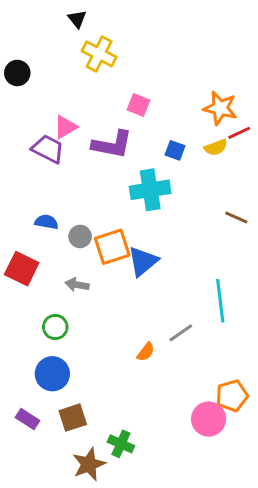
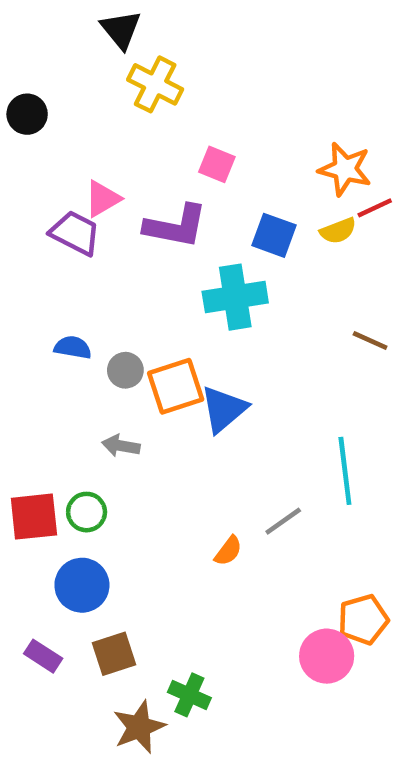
black triangle: (77, 19) -> (121, 30), size x1.4
blue square: (175, 150) -> (274, 235), size x1.4
red square: (22, 269) -> (34, 517), moved, turned -32

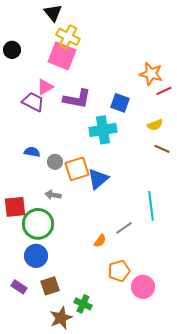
pink square: (217, 164) -> (62, 56), moved, size x1.8
yellow semicircle: (338, 231) -> (155, 125), moved
green circle: (87, 512) -> (38, 224), size x1.8
red square: (34, 517) -> (15, 207), moved
orange pentagon: (363, 619) -> (119, 271), moved

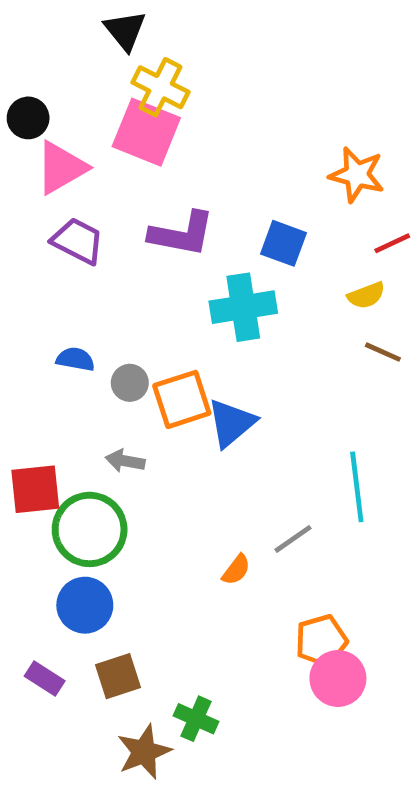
pink triangle: (45, 87) -> (61, 168), moved, size x1.4
red line: (164, 91) -> (392, 243), moved
orange pentagon: (119, 271) -> (321, 641), moved

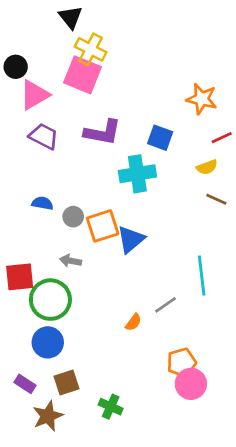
brown star: (144, 752) -> (48, 416), moved

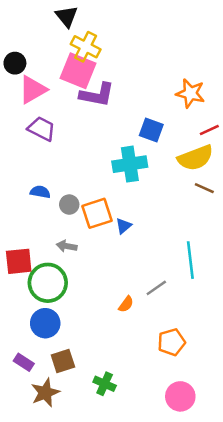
purple L-shape: (103, 132) -> (97, 95), moved
yellow semicircle: (207, 167) -> (195, 158), size x1.8
blue triangle: (131, 239) -> (123, 226), size x0.6
pink circle: (191, 384) -> (180, 396), moved

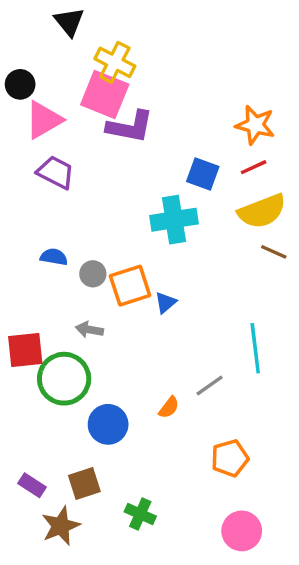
black triangle: (67, 16) -> (69, 22), moved
red line: (209, 130) -> (254, 167), moved
blue circle: (45, 323) -> (108, 424), moved

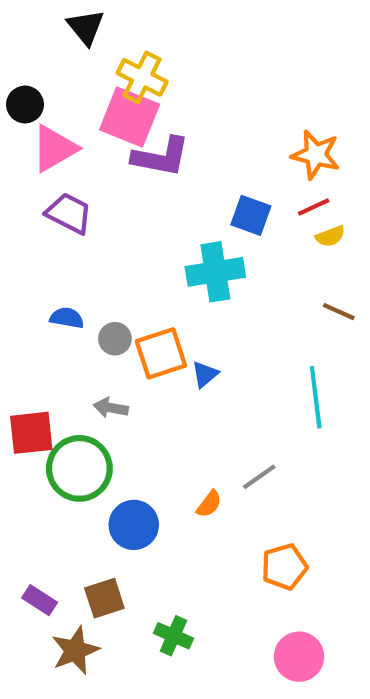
yellow semicircle: (262, 211) -> (330, 236), moved, size x0.5
cyan line: (255, 348) -> (316, 397), moved

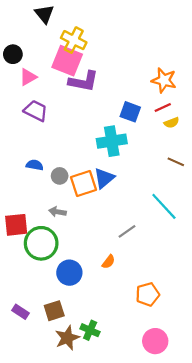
pink triangle: (54, 148) -> (28, 77), size x0.7
blue triangle: (205, 374) -> (104, 178), moved, size x1.5
cyan line: (316, 397) -> (164, 206), turned -36
gray line: (259, 477) -> (127, 231), moved
brown star: (75, 650) -> (67, 338), moved

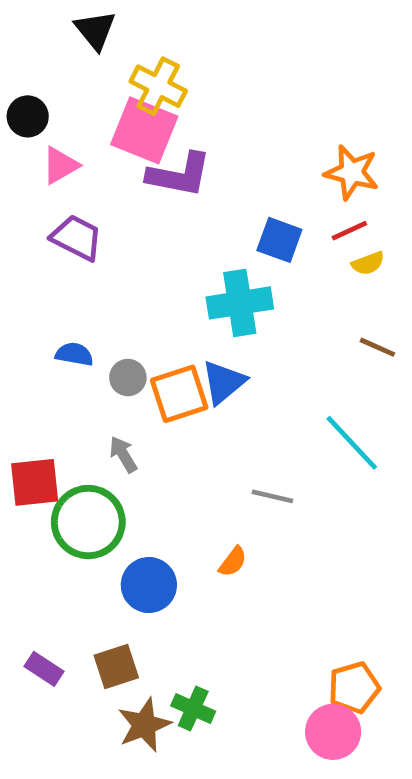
gray arrow: (57, 212) -> (123, 454), turned 49
gray line: (127, 231) -> (272, 496), turned 48
orange pentagon: (148, 294) -> (354, 688), moved

